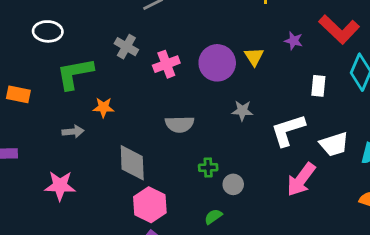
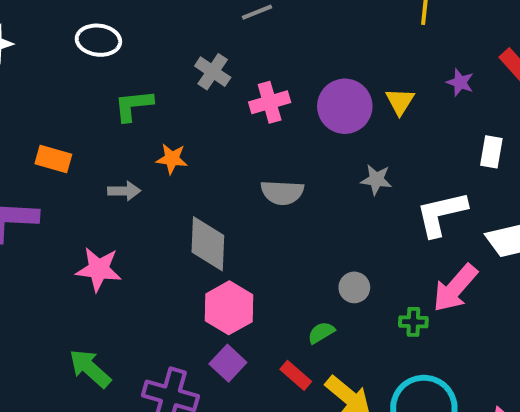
green L-shape: (75, 74) -> (133, 105), size x0.7
orange rectangle: (18, 94) -> (53, 159), moved
green cross: (208, 168) -> (413, 322), moved

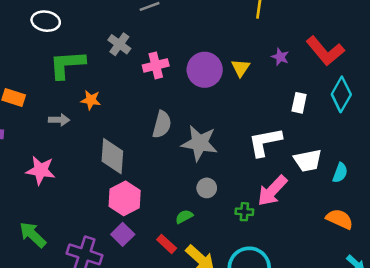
green L-shape: (133, 105) -> (67, 64), size x1.4
gray star: (376, 180) -> (199, 143), moved, size x1.8
gray semicircle: (282, 192) -> (162, 124), turned -80

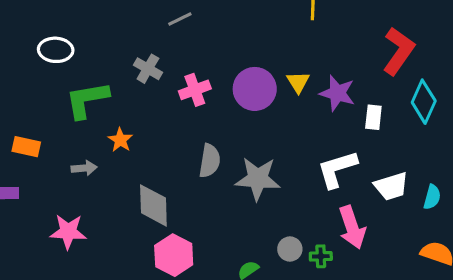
red L-shape: (325, 51) -> (399, 51), turned -99
purple star: (280, 57) -> (337, 93), moved, size x1.6
orange star: (91, 100) -> (120, 140), turned 30
gray circle: (207, 188) -> (290, 249), moved
pink arrow: (272, 191) -> (352, 227), turned -56

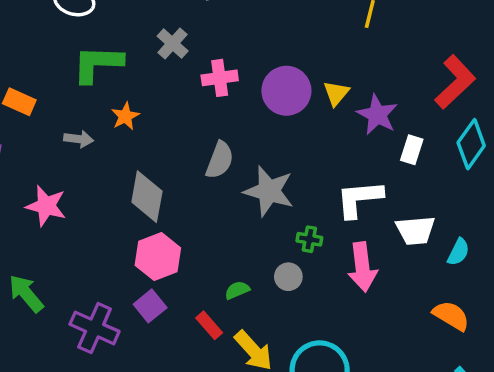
green cross: (321, 256) -> (309, 239), moved

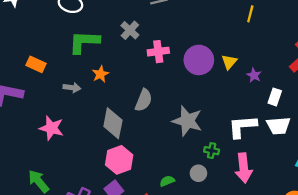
purple star: (377, 115) -> (254, 75), size x0.6
gray semicircle: (220, 160) -> (144, 100), moved
white trapezoid: (416, 230) -> (278, 126), moved

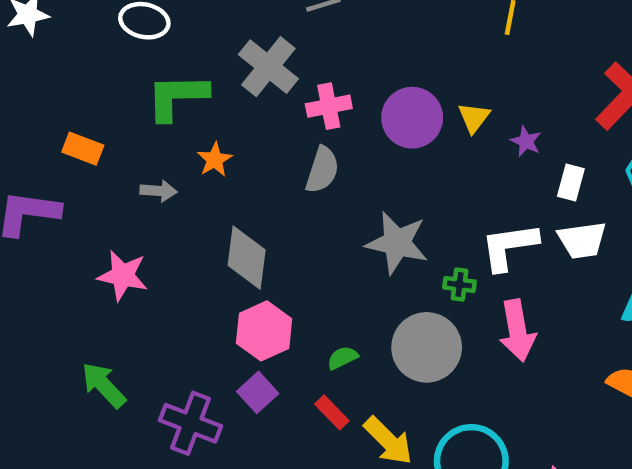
gray cross: (130, 30) -> (268, 67), size x1.5
gray semicircle: (144, 100) -> (322, 170), moved
green cross: (212, 151) -> (460, 285), moved
gray circle: (198, 173) -> (427, 347), size x2.0
green semicircle: (167, 181) -> (342, 358), moved

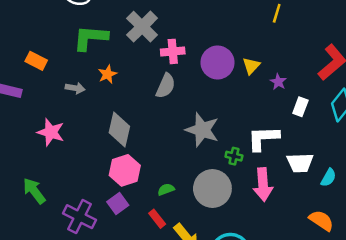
white trapezoid: (582, 240) -> (300, 163), moved

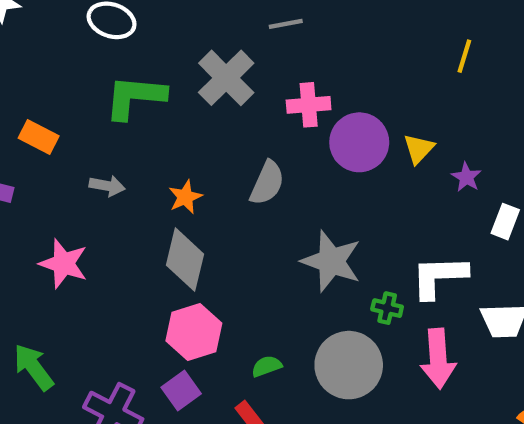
pink cross: (173, 51) -> (309, 105), moved
orange star: (107, 74) -> (185, 197), moved

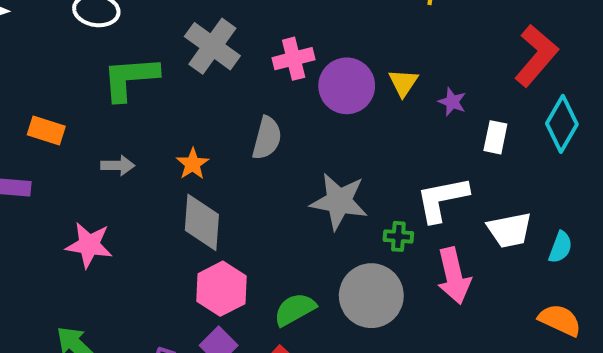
green semicircle: (267, 366) -> (295, 309), size x1.5

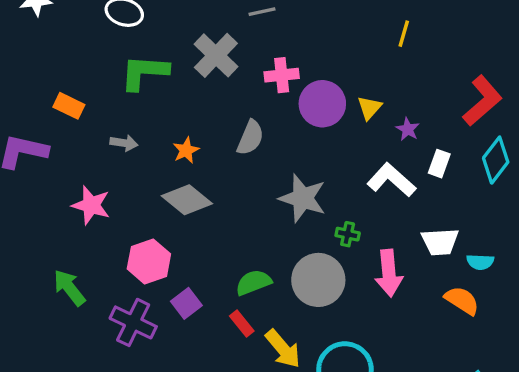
white L-shape: (442, 199) -> (391, 180), moved, turned 45
gray diamond: (202, 222) -> (187, 200), turned -63
cyan semicircle: (560, 247) -> (480, 262), turned 64
pink hexagon: (221, 289) -> (149, 261), moved
orange semicircle: (560, 320) -> (462, 300), moved

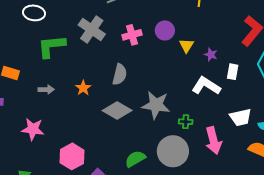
purple circle: (322, 104) -> (165, 30), moved, size x0.7
gray diamond: (187, 200) -> (117, 111), moved

